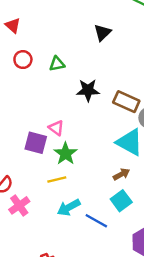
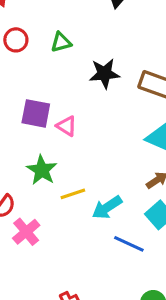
purple square: (36, 143) -> (36, 113), moved
green star: (66, 154) -> (42, 170), moved
cyan arrow: (69, 207) -> (107, 207), moved

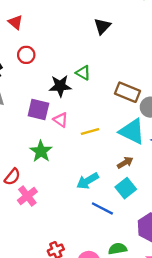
green triangle: (61, 42) -> (83, 73), moved, turned 42
black star: (104, 74) -> (60, 86), moved
yellow line: (73, 194) -> (90, 132), moved

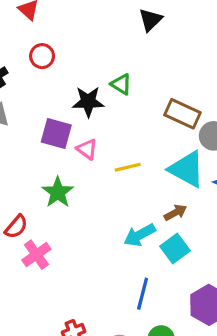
cyan arrow: (88, 181) -> (140, 235), moved
blue line: (102, 208) -> (143, 294), moved, turned 75

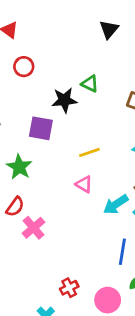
pink triangle: (87, 149) -> (84, 184), moved
yellow line: (128, 167) -> (89, 152), moved
green star: (58, 192) -> (19, 167), moved

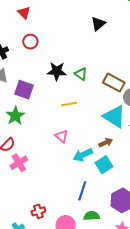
green triangle: (90, 84) -> (81, 74), moved
purple square: (41, 128) -> (24, 90), moved
yellow line: (89, 152) -> (69, 104), moved

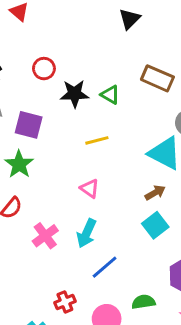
red circle: (30, 42) -> (44, 69), moved
brown rectangle: (114, 83) -> (157, 78), moved
cyan arrow: (83, 155) -> (86, 233), moved, turned -36
pink cross: (19, 163) -> (45, 236), moved
blue line: (82, 191) -> (105, 267), moved, turned 36

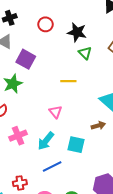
black star: (75, 94) -> (77, 32), moved
cyan square: (155, 225) -> (76, 145), moved, turned 36

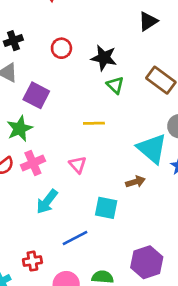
pink cross: (18, 136) -> (33, 163), moved
cyan arrow: (46, 141) -> (47, 202), moved

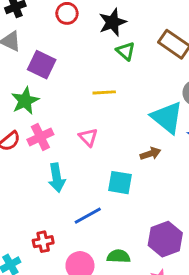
black star: (104, 58) -> (113, 22), turned -30
cyan arrow: (47, 202) -> (57, 178), turned -45

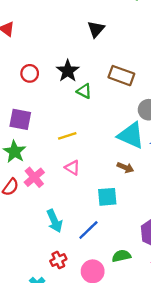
yellow line: (104, 92) -> (67, 136), moved
brown arrow: (150, 154) -> (125, 168), turned 56
cyan arrow: (57, 178) -> (54, 221), moved

